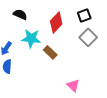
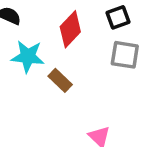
gray square: (88, 37) -> (125, 55), turned -36

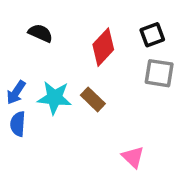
cyan star: (28, 57) -> (54, 98), moved

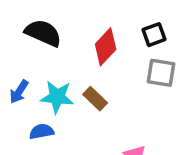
black semicircle: (40, 33) -> (43, 33), size x1.5
blue semicircle: (18, 124) -> (42, 132), moved, turned 75

